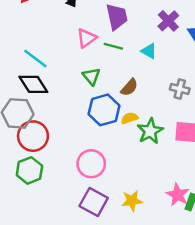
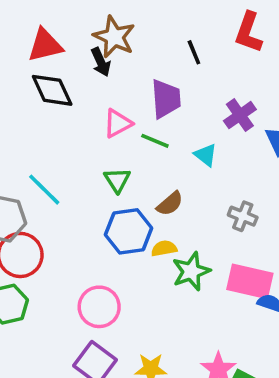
cyan line: (35, 59) -> (44, 190), moved
black diamond: (33, 84) -> (52, 90), moved

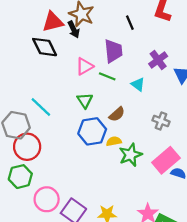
red triangle: (45, 45) -> (53, 22), moved
pink rectangle: (250, 281) -> (166, 160), turned -52
pink circle: (99, 307) -> (47, 199), moved

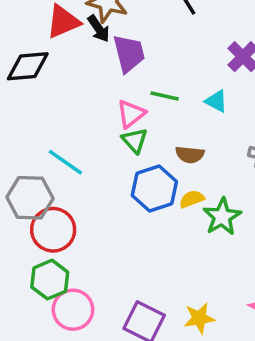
black diamond: (45, 47) -> (28, 66), moved, turned -60
purple trapezoid: (113, 51) -> (129, 53), moved
pink triangle: (85, 66) -> (131, 114), moved
brown semicircle: (117, 114) -> (190, 155), turned 56
pink circle: (47, 199) -> (73, 310), moved

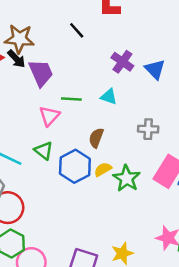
green triangle: (135, 141) -> (44, 151), moved
brown semicircle: (190, 155) -> (96, 138), turned 114

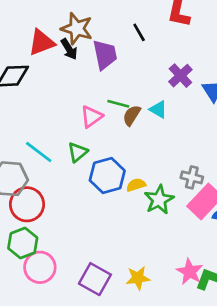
purple trapezoid: (41, 73) -> (105, 55), moved
gray cross: (148, 129) -> (192, 177), moved
brown semicircle: (96, 138) -> (132, 115), moved
green triangle: (44, 151) -> (78, 152), turned 30

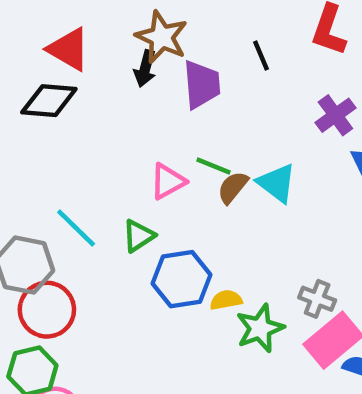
red triangle: (42, 43) -> (69, 49), moved, turned 44
black arrow: (69, 49) -> (145, 68), turned 40
purple cross: (180, 76) -> (335, 115), moved
cyan triangle: (158, 109) -> (277, 183), size x1.4

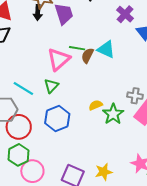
pink triangle: (168, 181) -> (59, 59), size x1.4
blue hexagon: (182, 279) -> (57, 119), moved

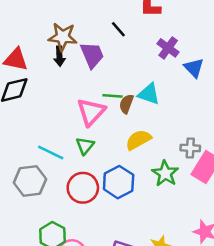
yellow semicircle: (96, 105) -> (138, 140), moved, size x1.5
blue hexagon: (57, 119) -> (119, 182), moved
red circle: (19, 127) -> (83, 188), moved

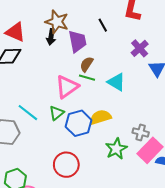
brown semicircle: (126, 104) -> (87, 64), moved
blue hexagon: (119, 182) -> (79, 123), moved
red circle: (83, 188) -> (66, 165), moved

